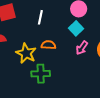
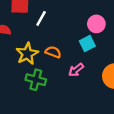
white line: (40, 17) -> (41, 18), moved
pink arrow: (82, 48) -> (76, 70), moved

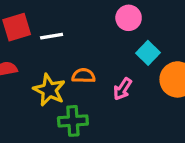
white line: (41, 18) -> (52, 36), turned 70
cyan square: (87, 44) -> (148, 53), moved

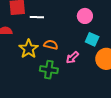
cyan square: (148, 53) -> (92, 39), turned -32
green cross: (73, 121) -> (49, 70), moved

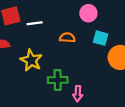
orange semicircle: (51, 45) -> (67, 38), moved
pink arrow: (72, 58) -> (78, 94), moved, turned -32

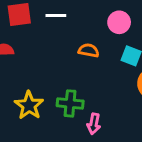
white line: (35, 23) -> (56, 16), moved
yellow star: (31, 60) -> (29, 105), moved

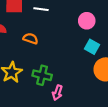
orange semicircle: (89, 50) -> (30, 39), moved

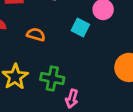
cyan square: (92, 47) -> (80, 28), moved

